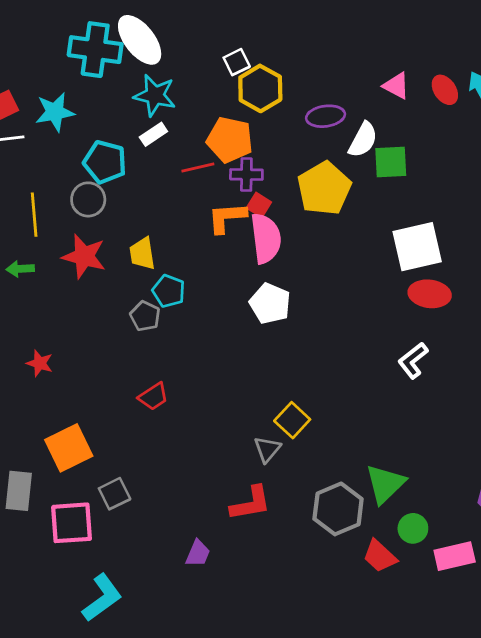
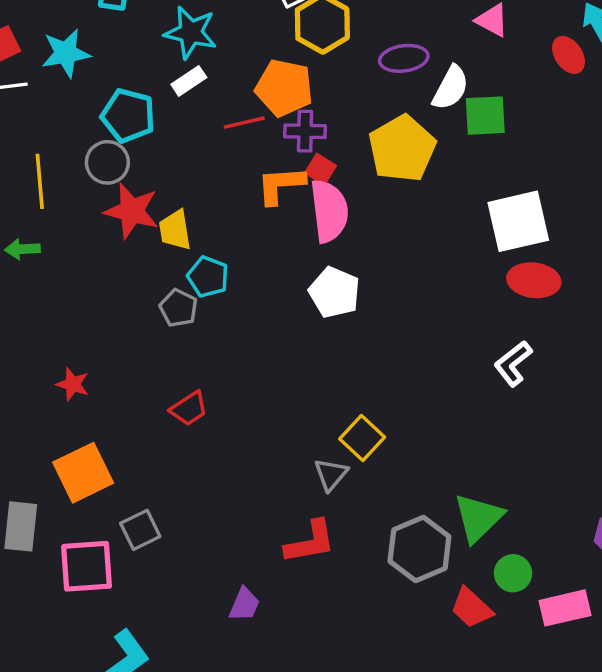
red ellipse: (445, 90) -> (568, 55), moved
red star: (84, 256) -> (132, 211), moved
red star: (40, 363) -> (73, 384), moved

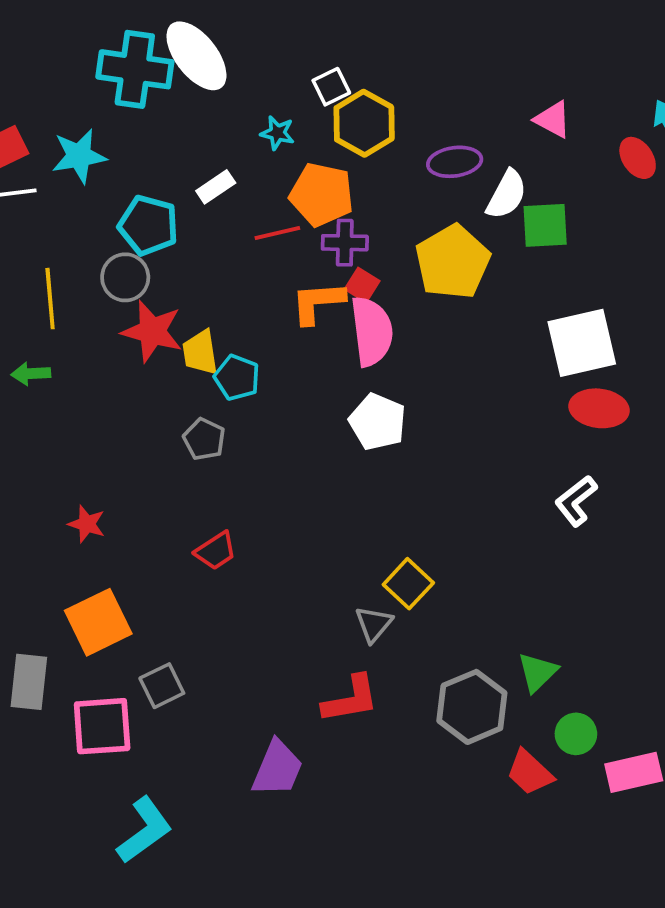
cyan star: (191, 32) -> (277, 133), moved, size x0.6
cyan pentagon: (208, 277) -> (237, 378), moved
green triangle: (478, 518) -> (537, 672), size x0.7
purple trapezoid: (244, 604) -> (277, 769), size x1.5

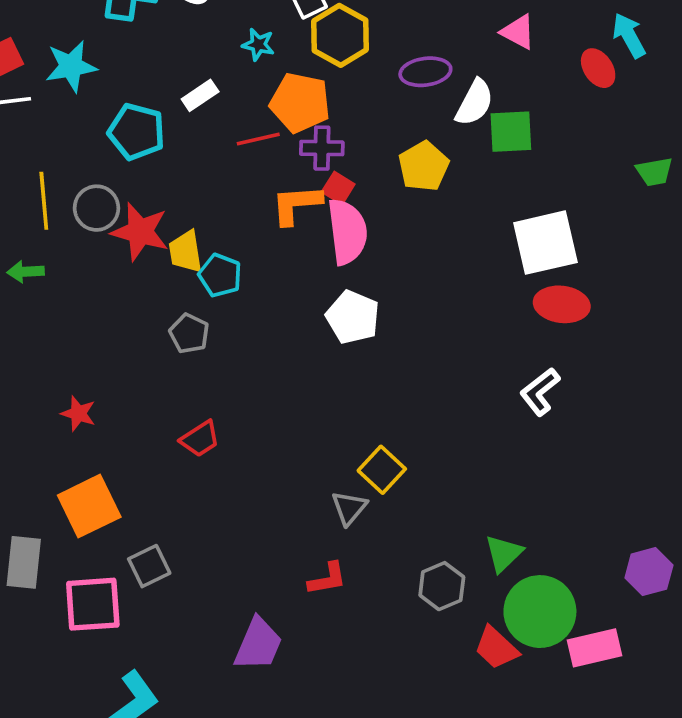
yellow pentagon: (453, 262) -> (424, 166), size x0.7
gray circle: (125, 277) -> (96, 208), moved
red L-shape: (351, 699) -> (327, 579), size x0.7
gray hexagon: (472, 707) -> (442, 586), size x0.7
green circle: (576, 734) -> (540, 612), size x1.8

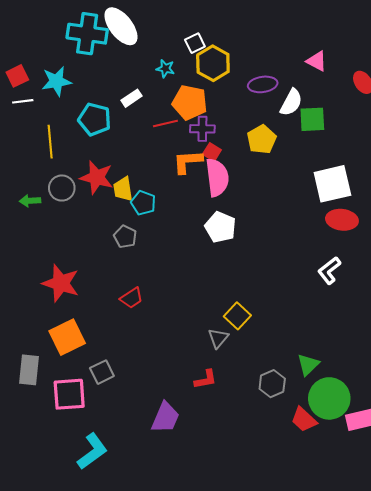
yellow line: (44, 201) -> (50, 142), moved
gray circle: (96, 208) -> (62, 188), moved
red star: (78, 413) -> (61, 283), size x1.8

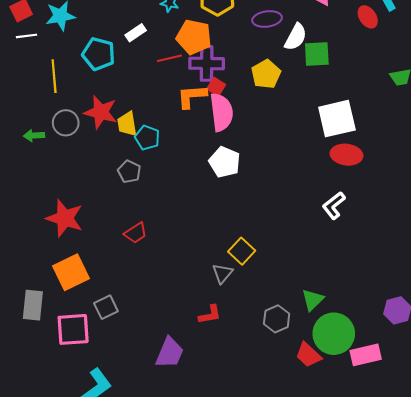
purple cross: (202, 129) -> (207, 63), size x1.4

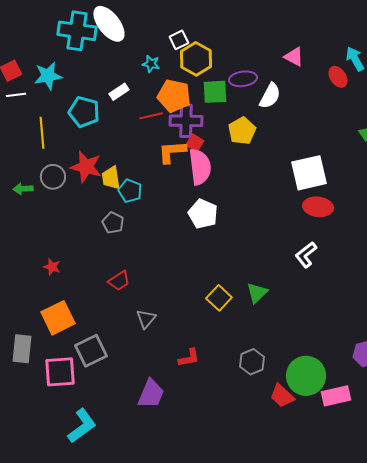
green square: (317, 54) -> (215, 92), moved
red star: (65, 218) -> (52, 267), size x0.5
gray triangle: (223, 273) -> (146, 319), moved
green triangle: (313, 300) -> (257, 293), moved
gray square: (106, 307) -> (91, 351), size x1.4

